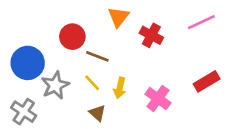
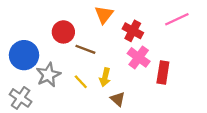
red rectangle: (207, 81) -> (163, 72), moved, turned -50
yellow line: (92, 83) -> (81, 82), moved
pink cross: (158, 98) -> (139, 57), moved
brown triangle: (97, 113) -> (118, 99), moved

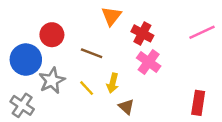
pink line: (177, 19) -> (202, 32), moved
red circle: (63, 32) -> (52, 35), moved
red rectangle: (163, 72) -> (198, 103), moved

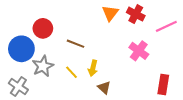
orange triangle: (111, 16) -> (110, 13), moved
red cross: (142, 33) -> (136, 14), moved
pink cross: (149, 62) -> (139, 51), moved

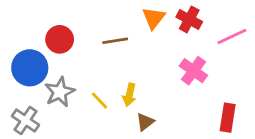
brown line: (76, 44) -> (115, 41), moved, turned -30
brown triangle: (104, 88) -> (145, 122), turned 40

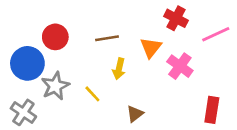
orange triangle: (154, 18) -> (151, 48), moved
yellow arrow: (129, 95) -> (119, 69), moved

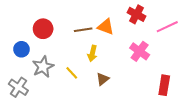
orange triangle: (151, 48) -> (106, 27), moved, turned -48
blue circle: (27, 63) -> (21, 49), size x0.6
brown triangle: (135, 114) -> (103, 79), moved

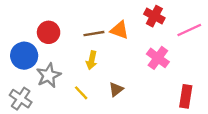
blue circle: (21, 49) -> (24, 56), size x1.5
yellow arrow: (92, 53) -> (92, 60), moved
yellow line: (72, 73) -> (81, 93), moved

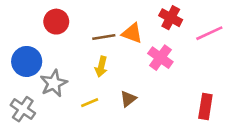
red circle: (49, 32) -> (56, 22), moved
pink cross: (158, 58) -> (160, 58), moved
yellow line: (81, 93) -> (90, 103), turned -70

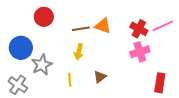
red cross: (171, 18) -> (139, 29), moved
pink cross: (160, 58) -> (140, 52), moved, turned 36
yellow line: (90, 103) -> (70, 80), turned -72

